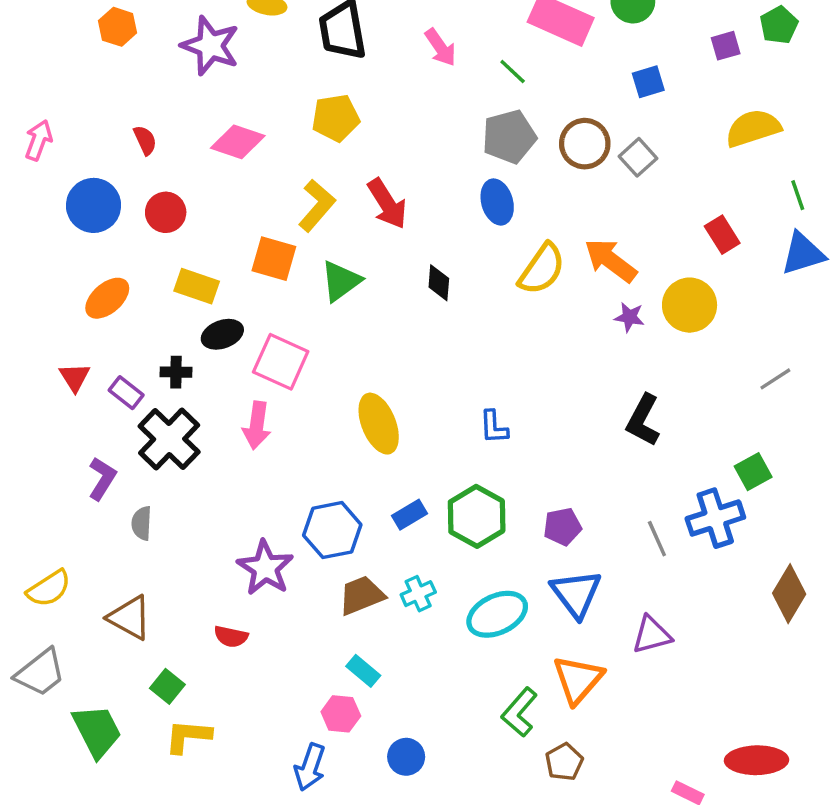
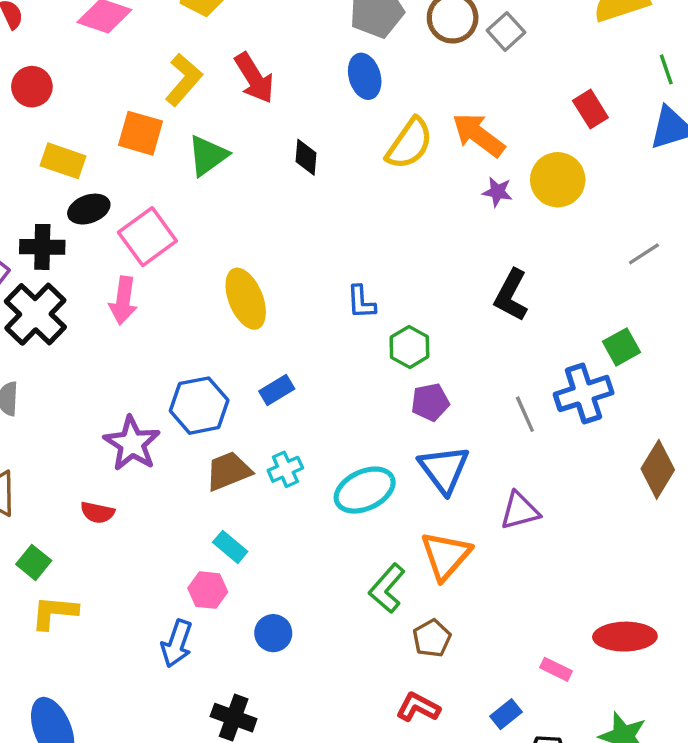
pink square: (281, 362) -> (147, 237), turned 30
black cross: (176, 372) -> (42, 247), size x1.4
green hexagon: (477, 516) -> (409, 347), moved, size x0.7

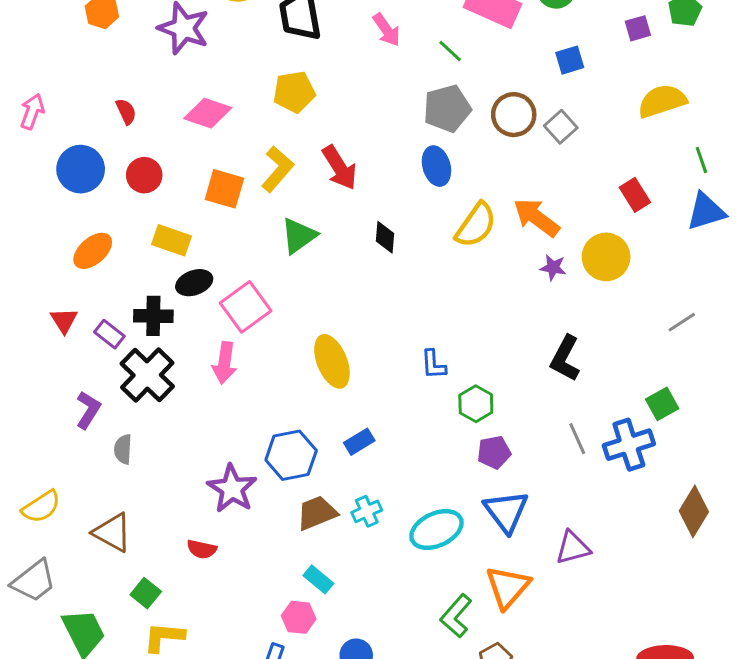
orange square: (141, 133) -> (224, 189), moved
gray line: (525, 414) -> (577, 439), moved

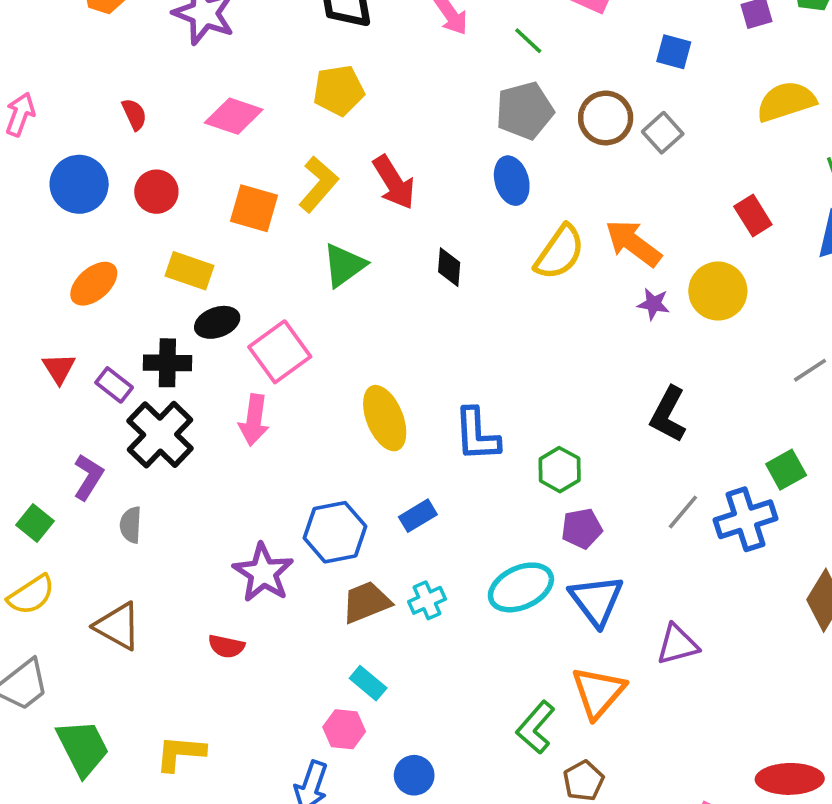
blue square: (570, 60) -> (674, 52), turned 32
blue L-shape: (433, 364) -> (477, 435), moved, size x1.5
gray line: (577, 439) -> (683, 512), turned 64
cyan ellipse: (436, 529) -> (521, 587), moved
green square: (146, 593) -> (35, 523), moved

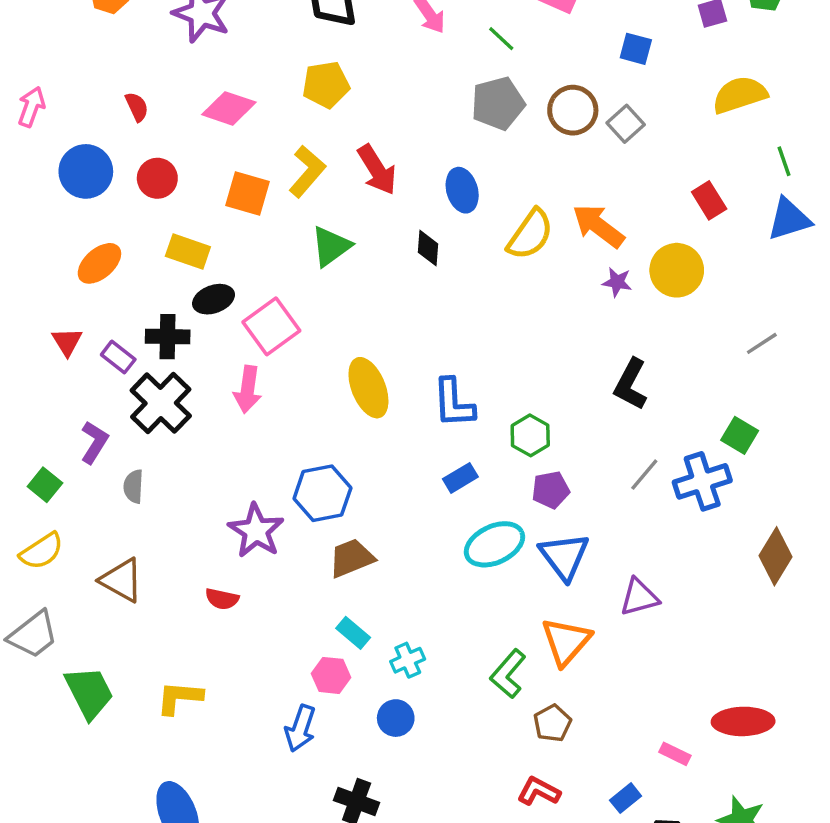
blue ellipse: (512, 181) -> (462, 190), moved
green square: (786, 470) -> (740, 435), turned -30
blue rectangle: (418, 516) -> (460, 478), moved
cyan cross: (427, 600) -> (408, 660), moved

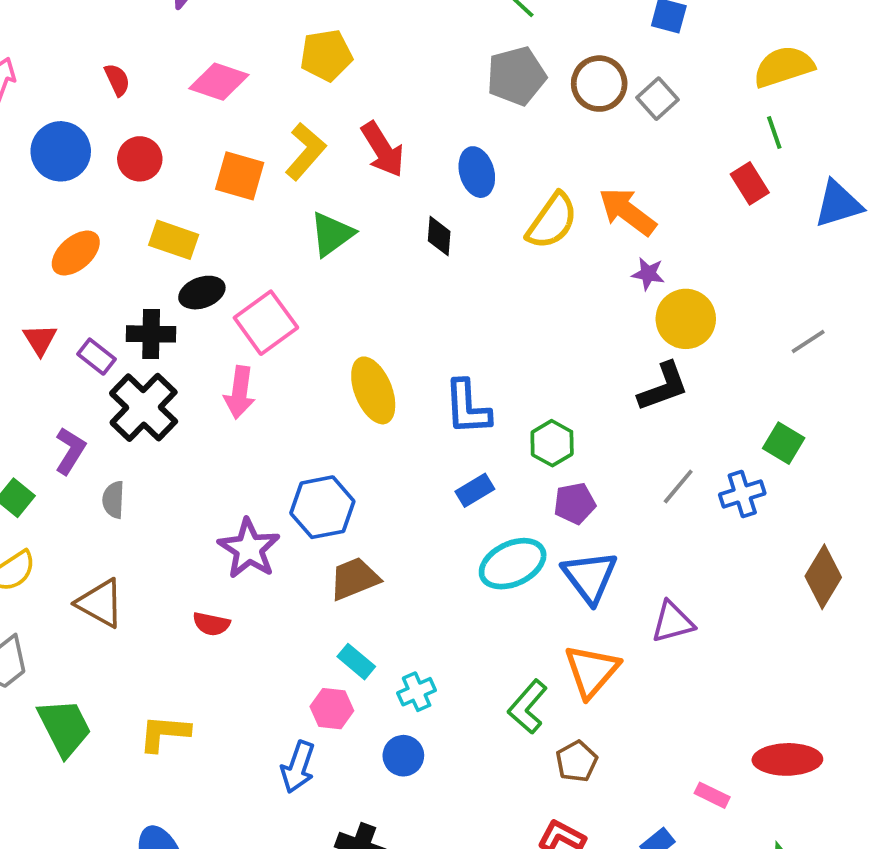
green line: (784, 161) -> (774, 133), moved
yellow circle: (677, 270) -> (686, 319), moved
black L-shape: (631, 384) -> (663, 387), turned -138
blue cross: (702, 481) -> (742, 494), size x0.7

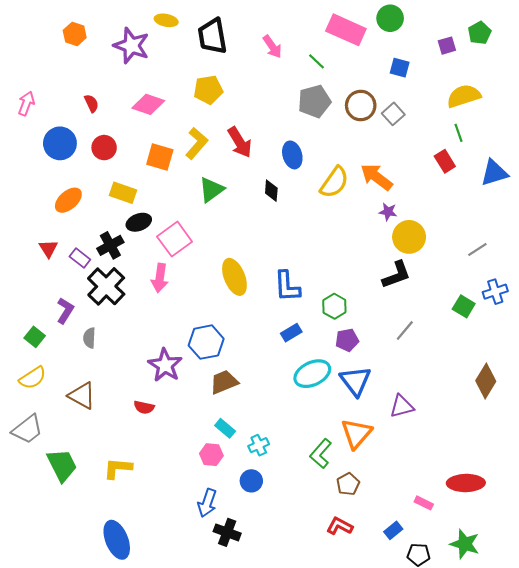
black cross: (151, 334) -> (110, 245), turned -30
blue cross: (742, 494) -> (495, 292), moved
blue arrow: (298, 767) -> (207, 503), moved

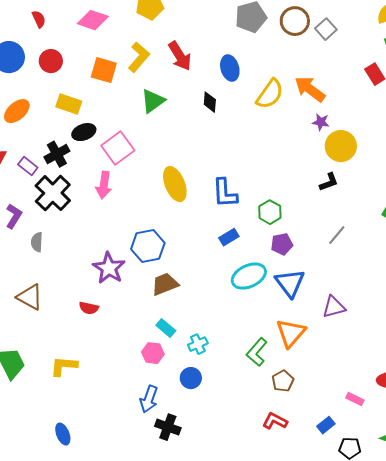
black L-shape: (396, 275) -> (329, 182), size x0.7
blue ellipse: (117, 540) -> (63, 434), size x0.6

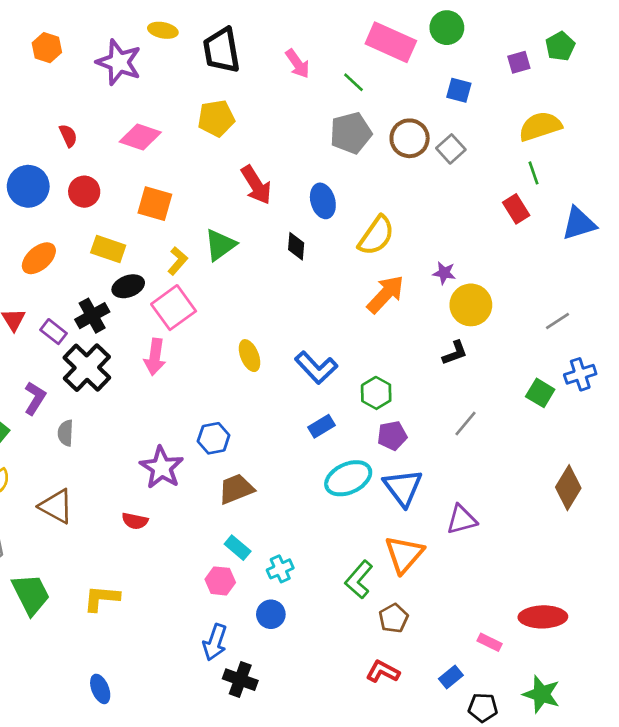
yellow L-shape: (139, 57) -> (178, 261), moved, size x0.7
orange arrow: (310, 89) -> (386, 294), moved, turned 96
yellow ellipse: (175, 184) -> (250, 356), size x0.7
blue L-shape: (225, 193) -> (316, 368), turned -40
blue hexagon: (148, 246) -> (214, 438), size x0.7

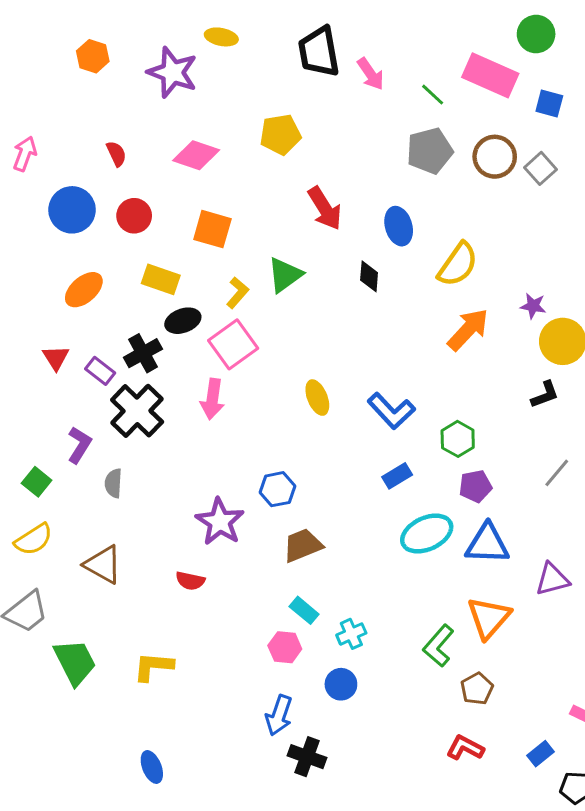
pink rectangle: (391, 42) -> (490, 75), moved
black trapezoid: (222, 50) -> (319, 52), moved
blue triangle: (403, 488) -> (487, 544), turned -51

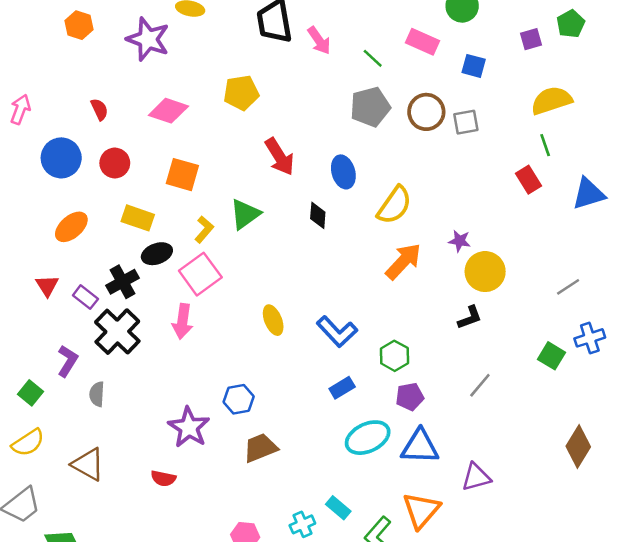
pink rectangle: (490, 75) -> (423, 42), size x0.7
gray square: (540, 168) -> (466, 122), turned 32
cyan rectangle: (304, 610) -> (338, 508), moved

